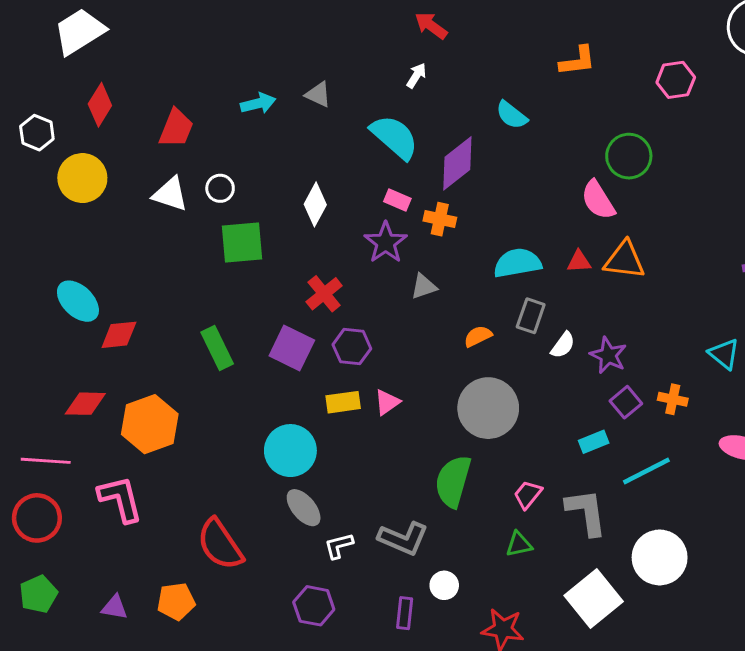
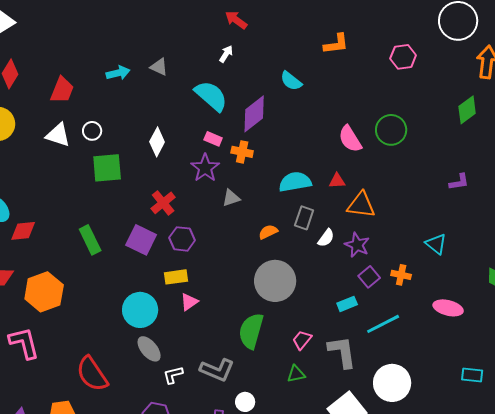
green circle: (629, 156) -> (391, 130), moved
orange triangle: (624, 260) -> (361, 205), moved
pink triangle: (387, 402) -> (189, 302), moved

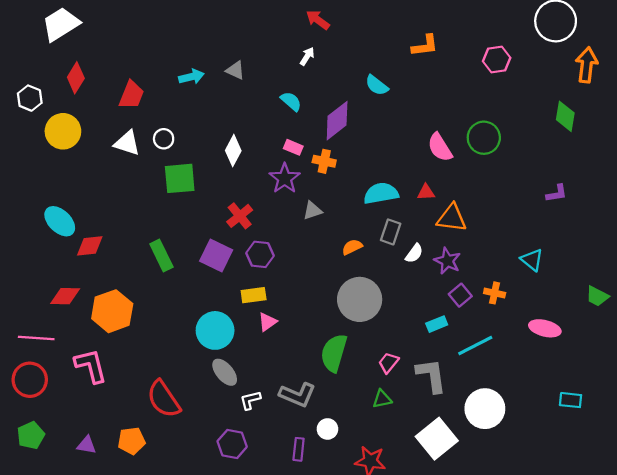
cyan semicircle: (211, 96) -> (291, 101), size x0.6
green diamond: (467, 110) -> (565, 116), turned -44

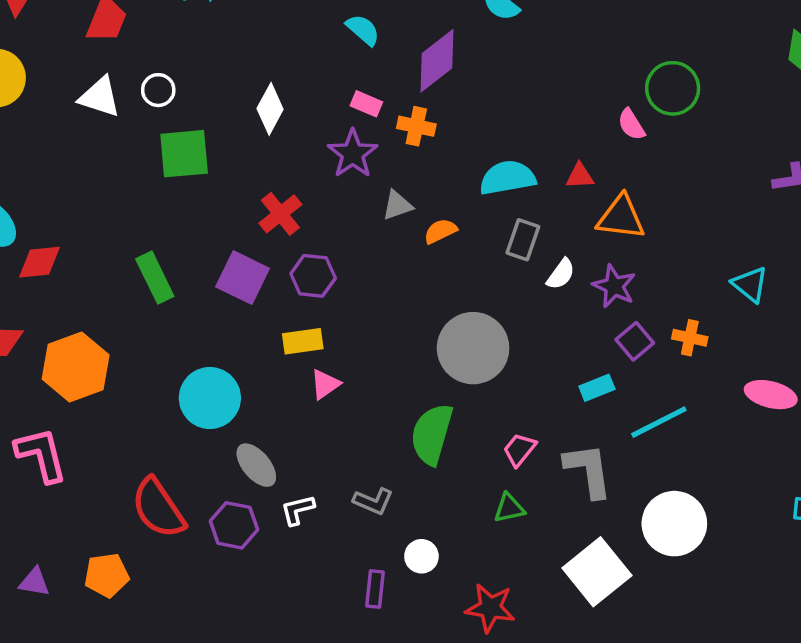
pink semicircle: (440, 147) -> (631, 124), moved, size x0.7
orange semicircle: (352, 247) -> (440, 231), moved
cyan circle: (215, 330) -> (210, 398), moved
gray L-shape: (297, 395) -> (373, 501), size x0.7
purple hexagon: (232, 444) -> (234, 525), moved

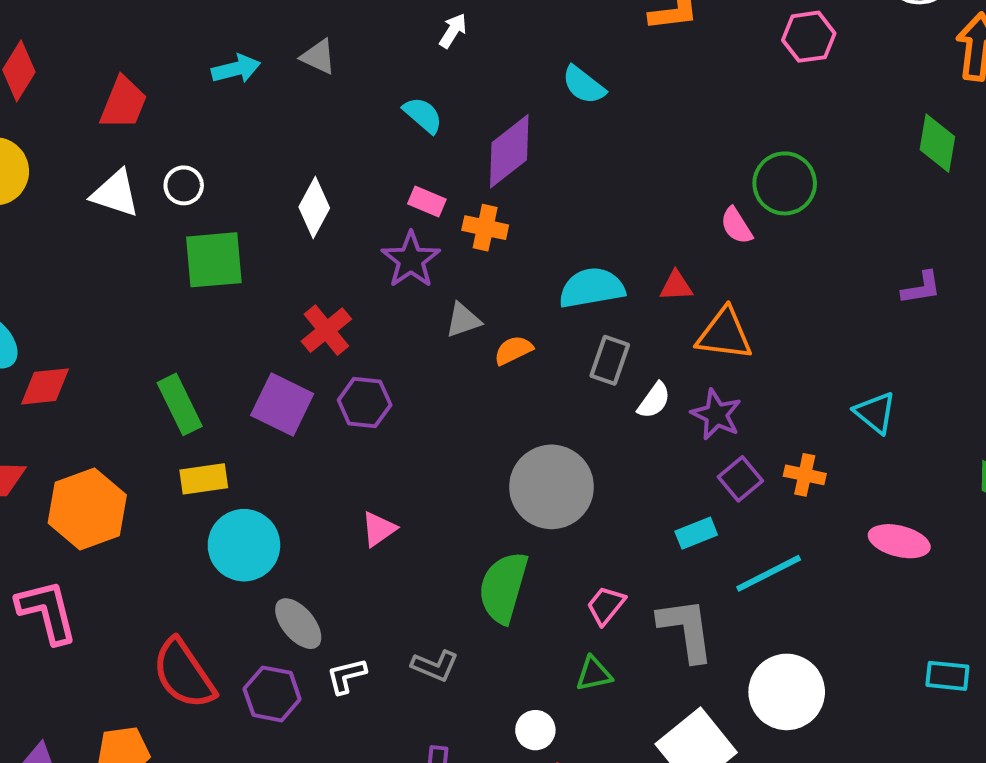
yellow rectangle: (303, 341) -> (204, 479), moved
white circle: (421, 556) -> (535, 730), moved

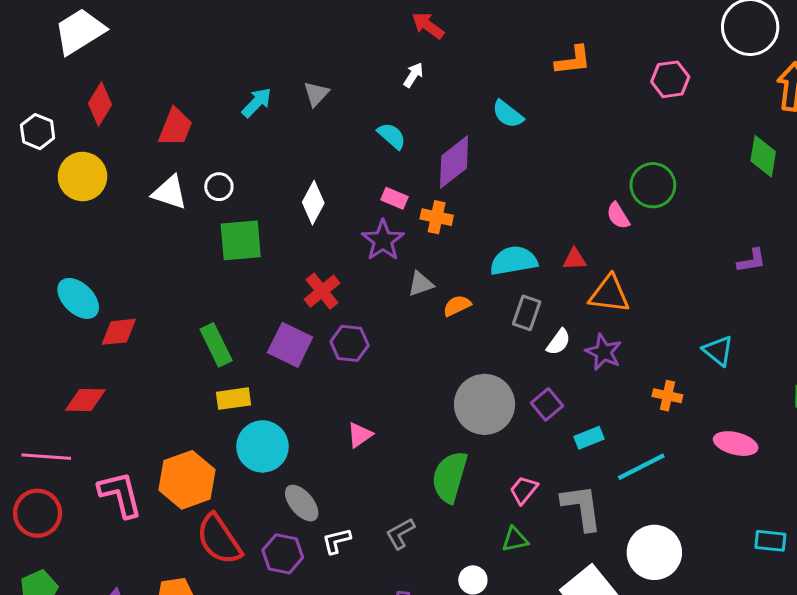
gray triangle: (318, 57) -> (316, 94), turned 48
cyan arrow: (236, 69) -> (257, 102), turned -32
purple square: (740, 479) -> (547, 404), moved
orange hexagon: (87, 509) -> (187, 480), moved
gray L-shape: (435, 666) -> (400, 534), turned 128

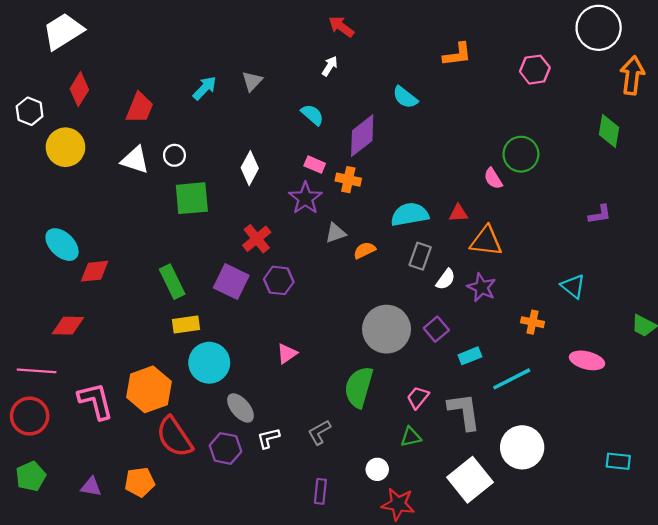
cyan rectangle: (770, 541) -> (618, 461), moved

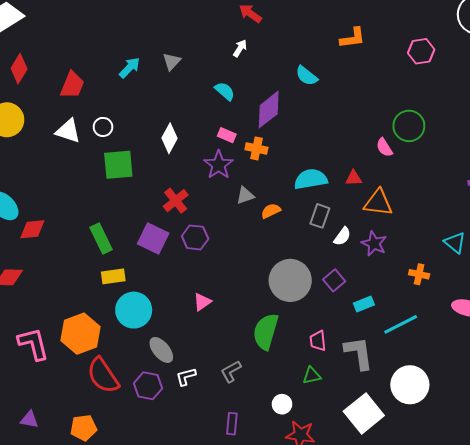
pink trapezoid: (418, 398) -> (318, 341), turned -45
orange pentagon: (140, 482) -> (84, 428), moved

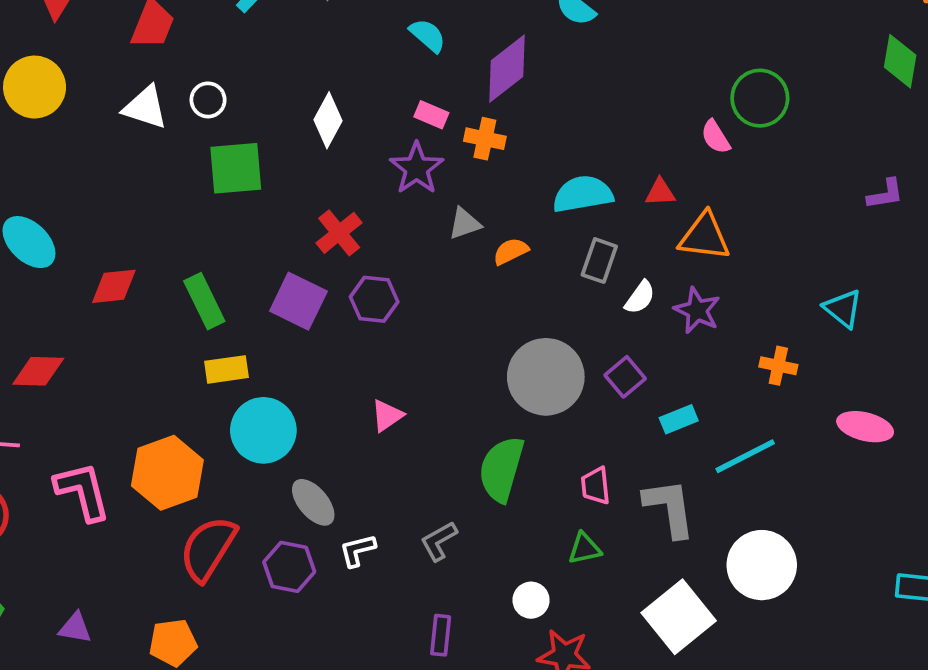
red diamond: (32, 229) -> (114, 286), moved
red semicircle: (103, 376) -> (208, 548), turned 66

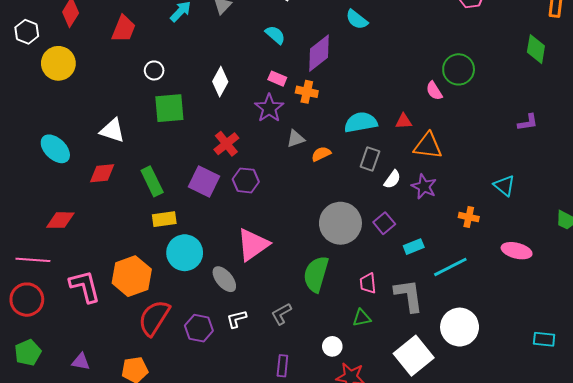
white triangle: (145, 107) -> (112, 131), moved
pink triangle: (387, 416) -> (253, 245), size x1.8
gray ellipse: (313, 502) -> (224, 279), moved

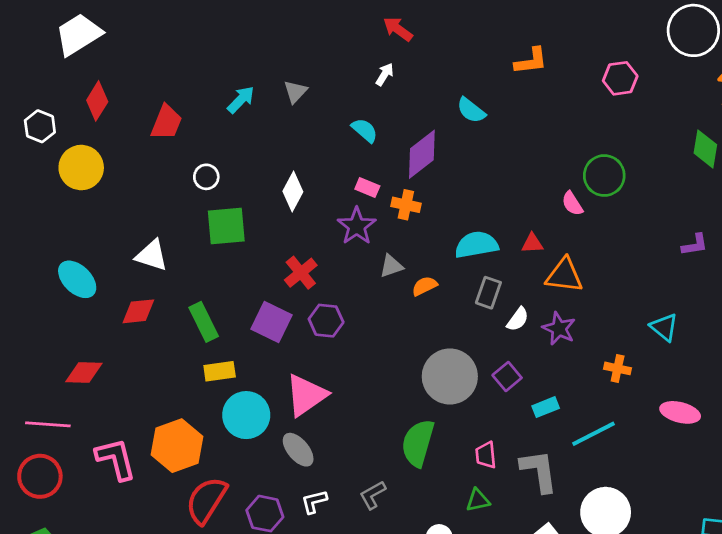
pink triangle: (253, 245) -> (306, 395), moved

